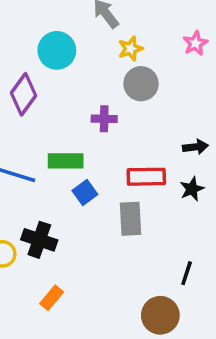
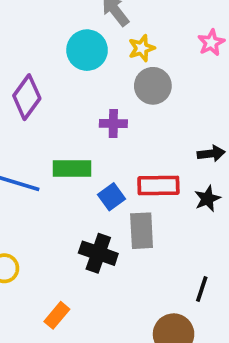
cyan circle: (57, 50) -> (87, 50), moved
blue square: (85, 192) -> (111, 197), moved
black cross: (39, 240) -> (98, 253), moved

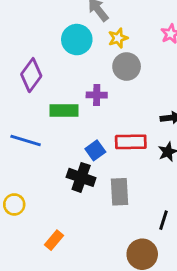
green rectangle: (72, 169) -> (64, 111), moved
gray rectangle: (142, 231) -> (119, 192), moved
black cross: (98, 253) -> (81, 177), moved

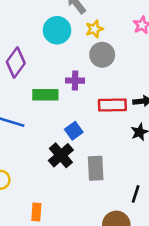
red rectangle: (131, 142) -> (112, 105), moved
black cross: (81, 177) -> (61, 155), turned 30
orange rectangle: (54, 240) -> (36, 212), turned -36

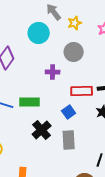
yellow star: (94, 29) -> (75, 23), moved
green rectangle: (45, 95) -> (30, 102), moved
blue square: (74, 131) -> (69, 112), moved

